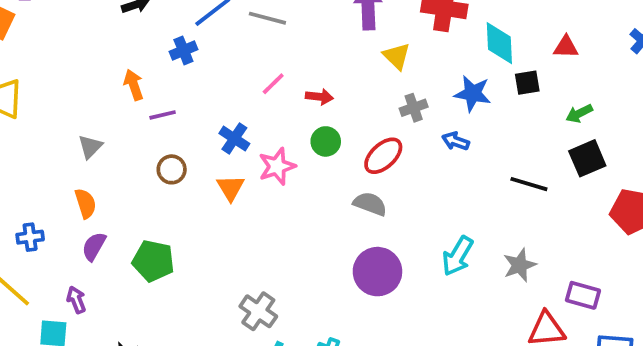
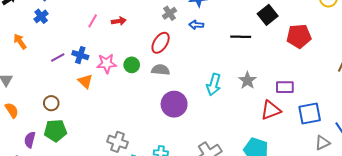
purple line: (163, 115) -> (58, 57), moved
green circle: (326, 141) -> (132, 65), moved
pink star: (277, 166) -> (107, 64), turned 30
brown circle: (172, 169) -> (51, 103), moved
purple semicircle: (94, 246) -> (30, 140), moved

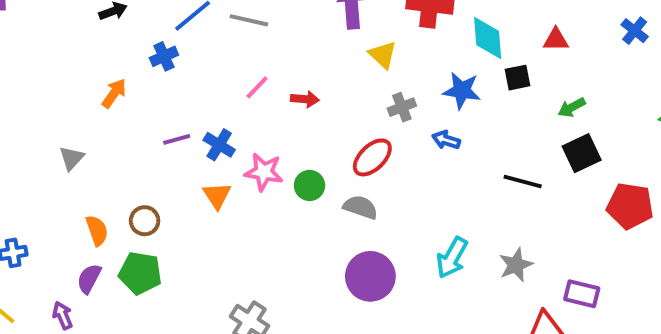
orange arrow: (20, 41) -> (114, 93), turned 56
orange semicircle: (12, 110) -> (97, 230), moved

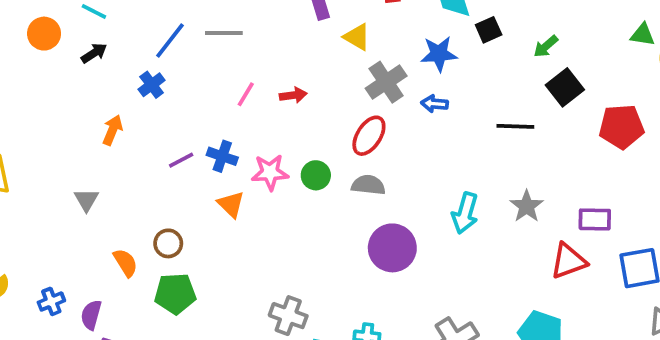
gray cross: (402, 107) -> (386, 82), size x1.5
purple semicircle: (89, 279) -> (91, 315), moved

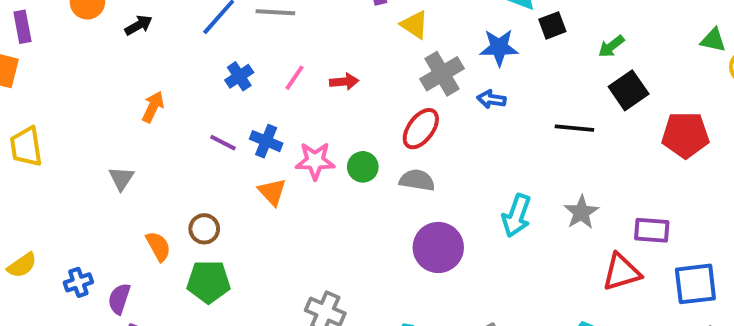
blue cross: (152, 85) -> (239, 76), moved
purple line: (181, 160) -> (223, 143), turned 52

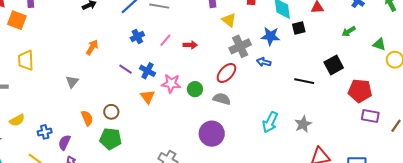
green arrow: (611, 46) -> (349, 31), moved
purple rectangle: (652, 230) -> (370, 116), moved
purple circle: (438, 247) -> (212, 134), moved

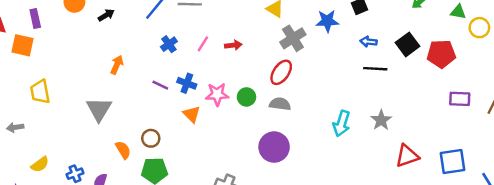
blue arrow: (264, 62) -> (368, 42), moved
gray triangle: (72, 82) -> (99, 109), size x1.6
red pentagon: (360, 91) -> (441, 54), moved

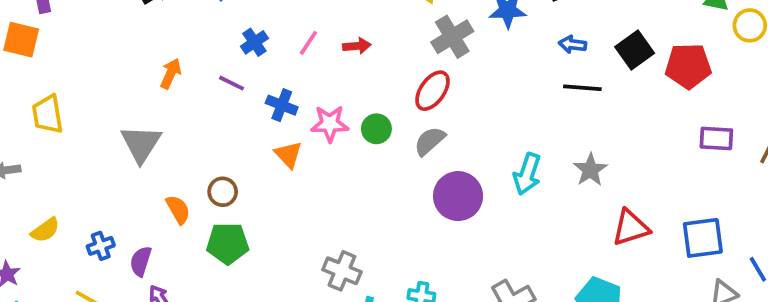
purple line: (160, 85) -> (231, 83), moved
gray semicircle: (280, 104) -> (430, 141), turned -50
purple circle: (274, 147) -> (458, 196), moved

